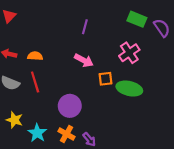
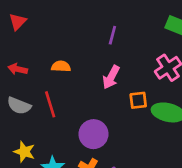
orange semicircle: (35, 56) -> (61, 66), moved
pink arrow: (84, 60) -> (111, 77), turned 90

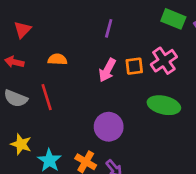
red triangle: (18, 22) -> (22, 30), moved
orange square: (138, 100) -> (134, 66), moved
purple circle: (93, 134) -> (109, 127), moved

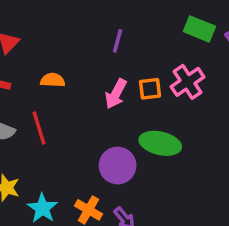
green ellipse: (164, 105) -> (160, 143), moved

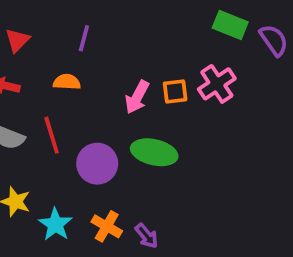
purple line: (118, 41) -> (84, 38), moved
green ellipse: (160, 143) -> (154, 152), moved
purple circle: (118, 166) -> (97, 164), moved

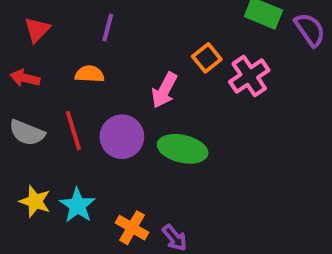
orange square: (175, 91) -> (207, 58), moved, turned -32
purple circle: (97, 164) -> (122, 137), moved
cyan star: (55, 224) -> (77, 205), moved

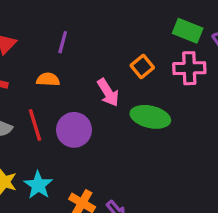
pink cross: (249, 76) -> (189, 68), moved, turned 32
pink arrow: (164, 90) -> (108, 93), turned -60
green ellipse: (183, 149) -> (150, 117), moved

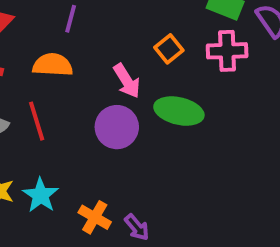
orange semicircle: (48, 80) -> (53, 65), size x1.4
purple circle: (74, 130) -> (117, 127), moved

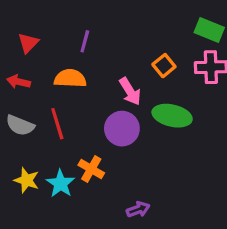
orange cross: (95, 217) -> (91, 169), moved
purple arrow: (137, 227) -> (138, 209), turned -70

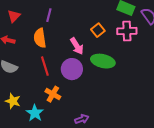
orange semicircle: (70, 78) -> (40, 38), turned -102
red line: (57, 124) -> (45, 66), moved
cyan star: (61, 184) -> (35, 113), moved

